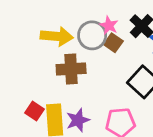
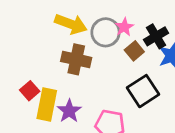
brown square: (113, 43) -> (134, 51), moved
purple star: (78, 120) -> (69, 111), turned -30

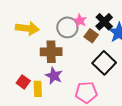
yellow arrow: (71, 24) -> (27, 28), moved
yellow rectangle: (47, 105) -> (38, 89), size x0.7
purple star: (69, 111) -> (54, 76), moved

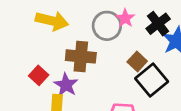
brown square: (91, 36) -> (137, 62), moved
purple star: (54, 76) -> (66, 85), moved
red square: (23, 82) -> (39, 75), moved

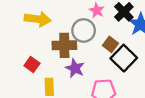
gray circle: (107, 26) -> (84, 30), moved
purple star: (66, 85) -> (75, 68), moved

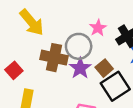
yellow arrow: (38, 19) -> (32, 22), turned 30
purple star: (75, 68) -> (80, 68), moved

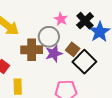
purple star: (80, 68) -> (54, 53), turned 30

